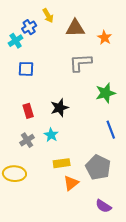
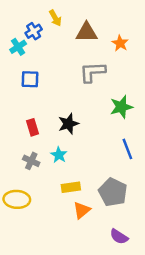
gray cross: (27, 140) -> (31, 161), turned -32

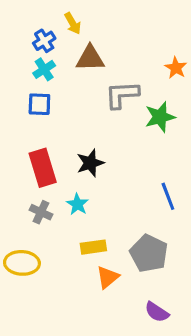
brown triangle: (86, 32) -> (90, 58), moved
orange star: (120, 43) -> (176, 68), moved
cyan cross: (18, 47) -> (44, 69), moved
green star: (121, 107) -> (160, 117), moved
red rectangle: (32, 127) -> (43, 168), size x1.6

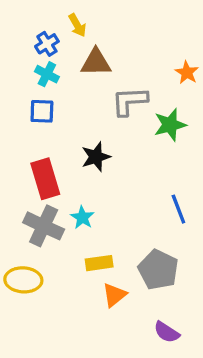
cyan cross: (44, 69) -> (47, 74), turned -30
black star: (90, 163) -> (96, 157), moved
gray cross: (41, 212) -> (44, 226), size x1.6

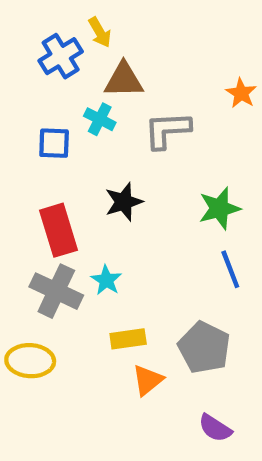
blue cross: (47, 44) -> (61, 56), size x1.4
cyan cross: (47, 74) -> (100, 119), moved
green star: (170, 125) -> (219, 208), moved

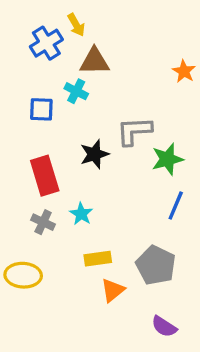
gray L-shape: (167, 130) -> (134, 131), moved
blue line: (230, 269) -> (176, 206), turned 44
gray cross: (56, 291) -> (43, 222), size x0.6

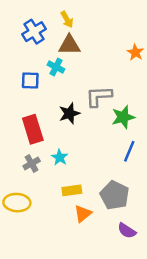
yellow arrow: (76, 25) -> (67, 19), moved
gray cross: (43, 222) -> (32, 163), turned 35
purple semicircle: (164, 327) -> (127, 231), moved

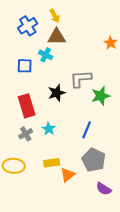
blue line: (129, 151) -> (87, 130), moved
yellow rectangle: (72, 190) -> (52, 163), moved

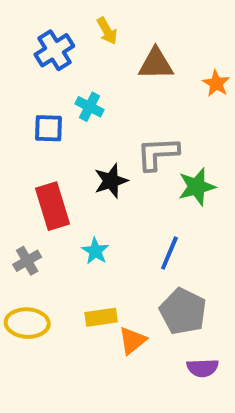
brown triangle: (57, 37) -> (156, 64), moved
gray cross: (26, 134) -> (27, 261), moved
purple semicircle: (104, 189) -> (203, 368), turned -35

